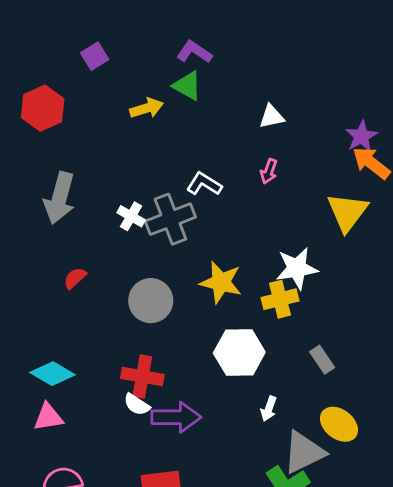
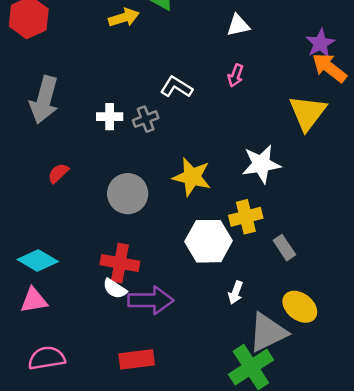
white cross: (131, 216) -> (110, 117), turned -30
gray cross: (170, 219) -> (146, 119), size x0.6
yellow cross: (280, 299) -> (246, 217), moved

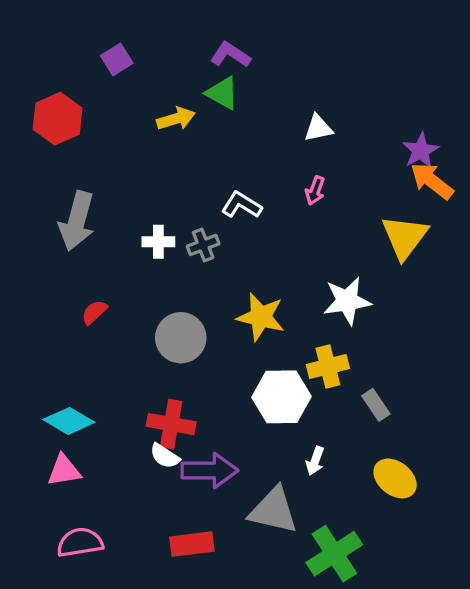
gray triangle: (268, 332) -> (273, 510), moved, turned 39

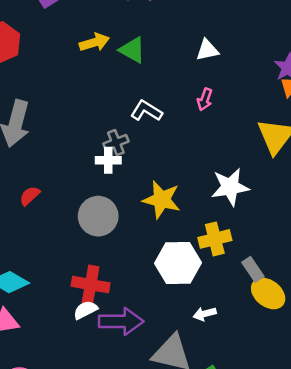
green triangle: (222, 93) -> (132, 50), moved
white cross: (158, 242) -> (108, 160), moved
white semicircle: (165, 456) -> (85, 310), turned 120
white arrow: (315, 461) -> (205, 314), turned 55
yellow ellipse: (395, 478) -> (268, 293), moved

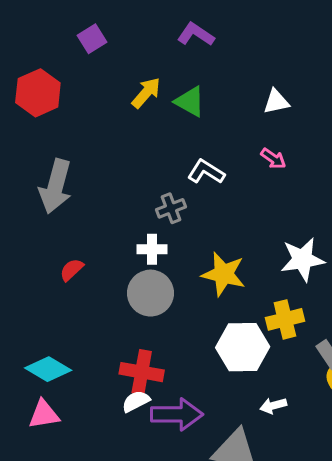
yellow arrow: (94, 42) -> (146, 93), turned -32
pink arrow: (205, 99) -> (273, 159), turned -75
white cross: (108, 160) -> (152, 249), moved

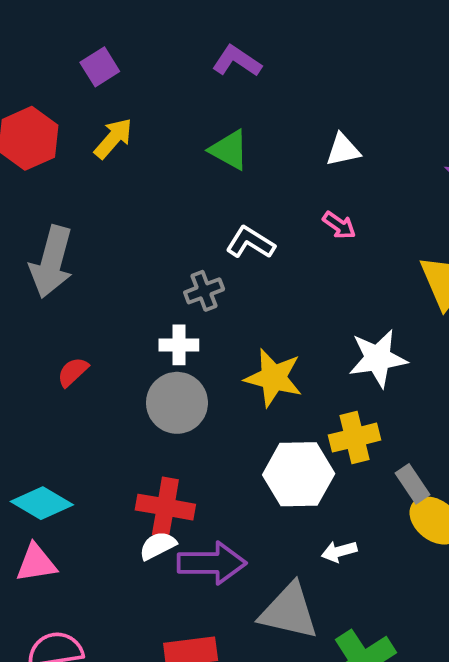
yellow arrow: (146, 93) -> (113, 138), moved

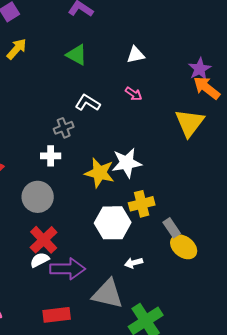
white star: (378, 358) -> (127, 163), moved
gray circle: (177, 403) -> (38, 197), moved
red cross: (165, 507) -> (44, 240), turned 36

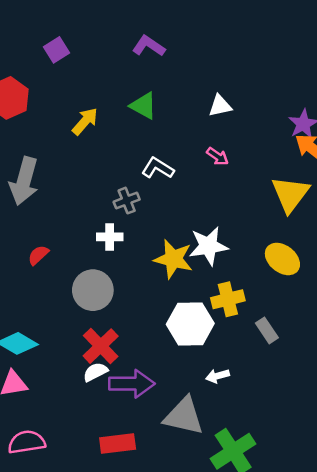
yellow arrow: (17, 49) -> (85, 121), moved
yellow ellipse: (184, 247) -> (282, 259), moved

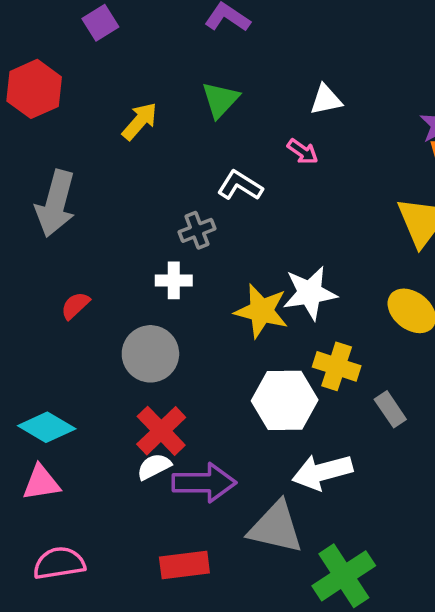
green triangle: (143, 106) -> (220, 100), turned 44
pink arrow: (218, 156) -> (303, 152), moved
yellow cross: (228, 299) -> (337, 366), turned 32
white arrow: (218, 376) -> (322, 472), size x1.8

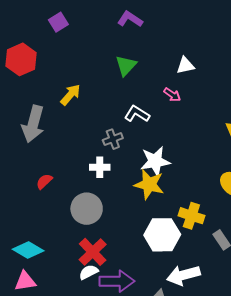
yellow arrow: (140, 121) -> (70, 95), moved
white star: (310, 293) -> (155, 161), moved

